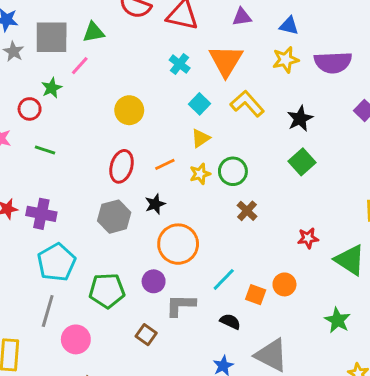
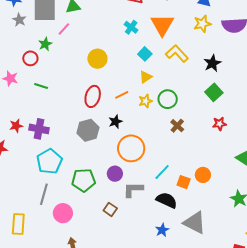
red star: (308, 238) -> (219, 124), moved
black semicircle: (230, 321) -> (167, 200), size x1.5

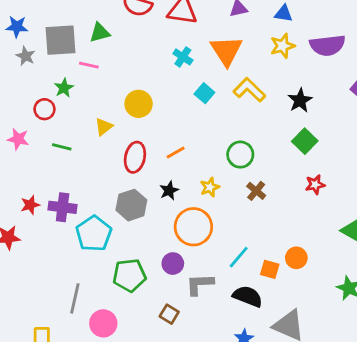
pink line: (64, 29) -> (89, 65), turned 64
yellow triangle: (146, 77) -> (104, 127), moved
yellow star: (145, 101) -> (210, 187), moved
cyan pentagon: (49, 161) -> (94, 234), moved

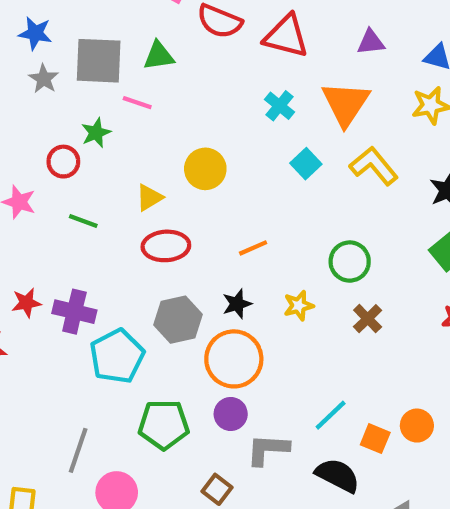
red ellipse: (135, 157) -> (166, 246), moved, turned 68
orange circle: (193, 227) -> (234, 359), moved

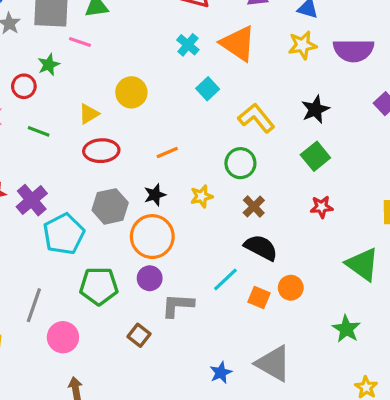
orange triangle: (346, 104) -> (238, 43), turned -30
yellow L-shape: (374, 166) -> (256, 118), moved
purple cross: (74, 312) -> (32, 200), turned 36
black semicircle: (338, 475) -> (261, 248), moved

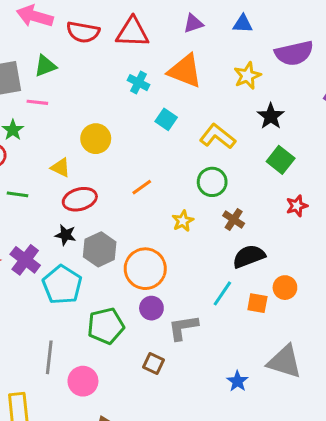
yellow star: (302, 45) -> (247, 76), moved
yellow triangle: (89, 114) -> (61, 168), turned -50
black star: (155, 195) -> (66, 235), moved, turned -30
black semicircle: (261, 248) -> (249, 256), turned -36

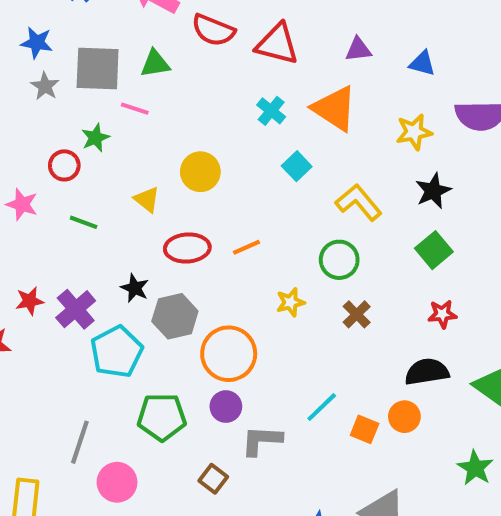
red ellipse: (80, 199) -> (187, 248), moved
black semicircle: (249, 256) -> (427, 372), moved

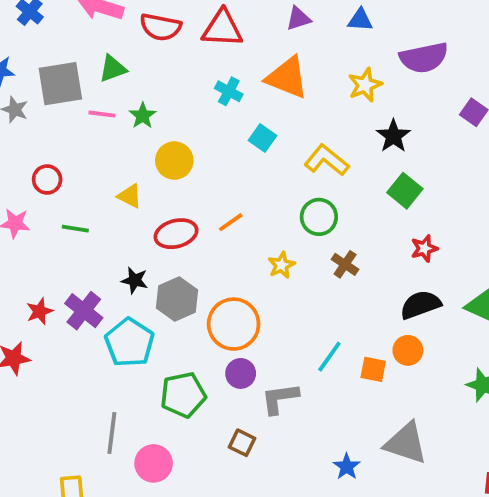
green star: (95, 138) -> (143, 116), moved

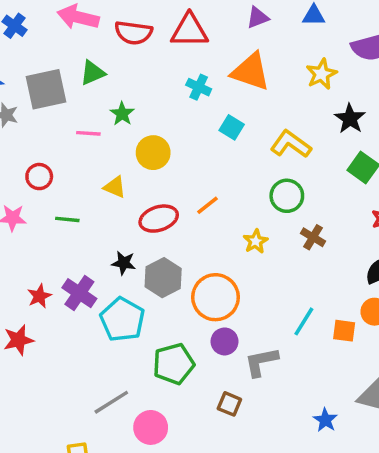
pink line: (102, 114) -> (88, 133), moved
gray line: (112, 433) -> (111, 402), turned 54

